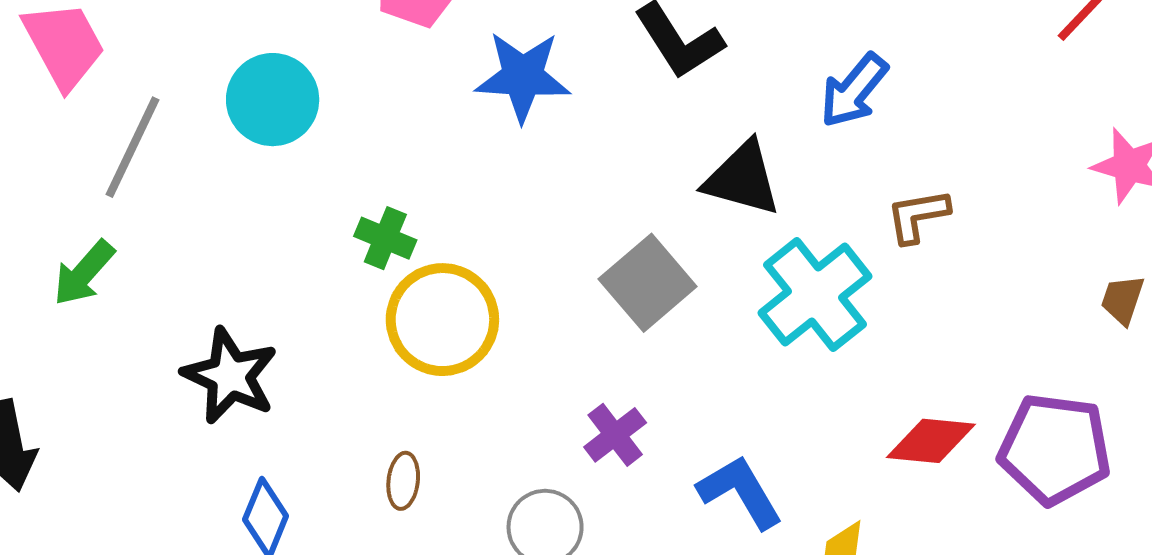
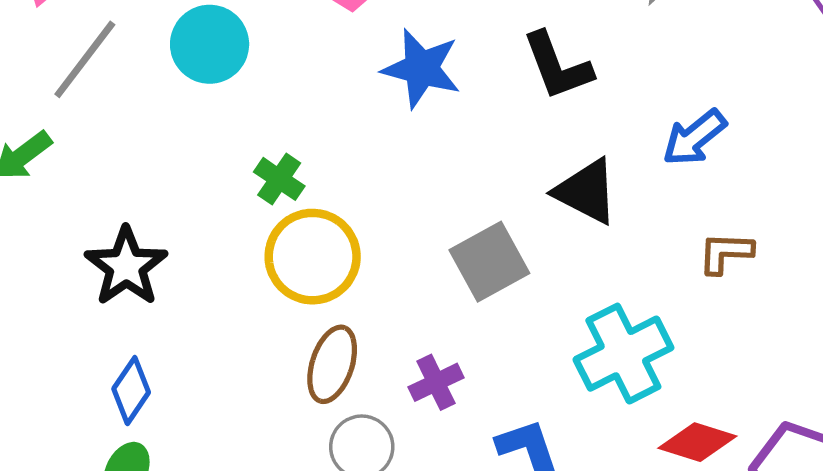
cyan cross: (815, 295) -> (623, 354), moved
brown ellipse: (403, 481) -> (332, 364), moved, size x1.6

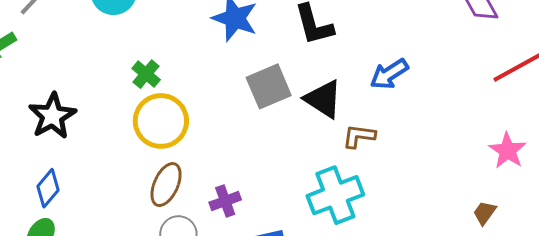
brown L-shape: (726, 253) -> (359, 136), moved
gray square: (489, 262) -> (269, 86), moved

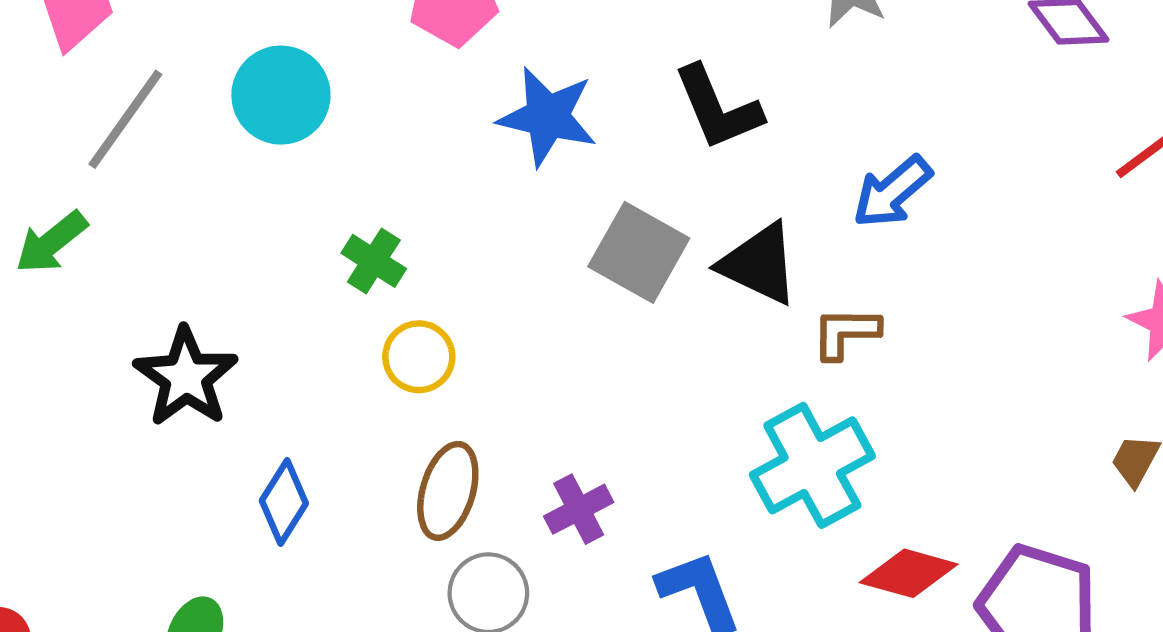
gray square: (269, 86) -> (639, 252), turned -30
yellow circle: (161, 121) -> (419, 357), size x0.6
blue diamond: (48, 188) -> (284, 502), moved

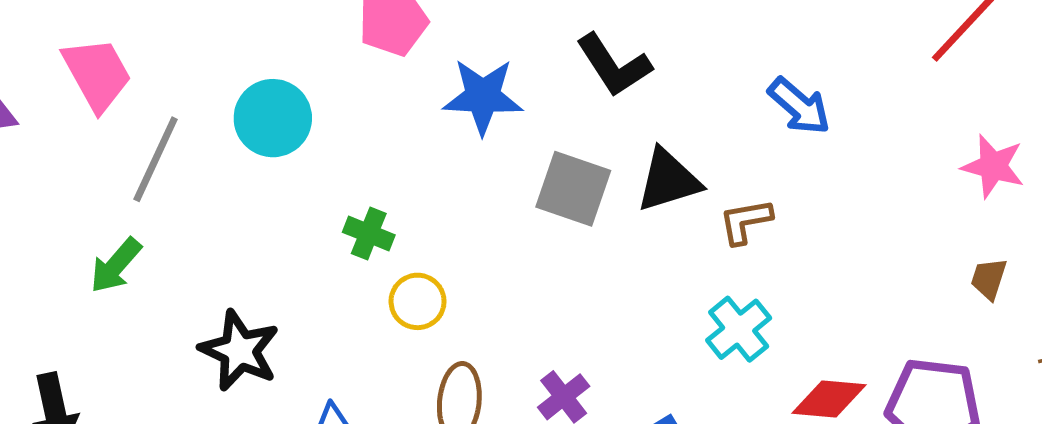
blue arrow: (892, 192) -> (799, 106), moved, turned -88
black triangle: (759, 264) -> (668, 180), turned -32
cyan cross: (812, 465) -> (739, 329), size x0.7

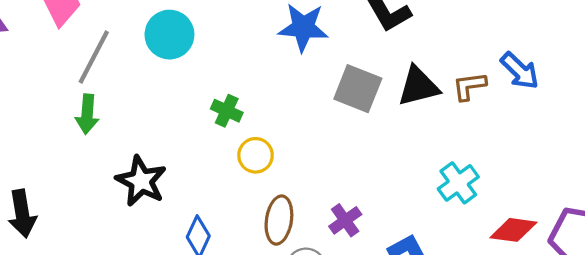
blue arrow: (799, 106) -> (520, 71), moved
brown L-shape: (745, 221) -> (469, 86), moved
green arrow: (116, 265) -> (87, 114), moved, turned -39

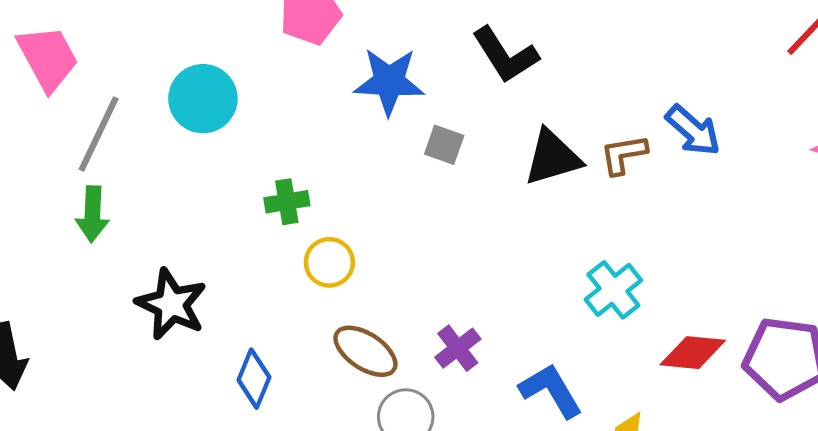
gray square: (358, 89) -> (444, 145), moved, size x0.6
green cross: (227, 111) -> (287, 202), turned -32
brown ellipse: (279, 220) -> (365, 351), turned -63

